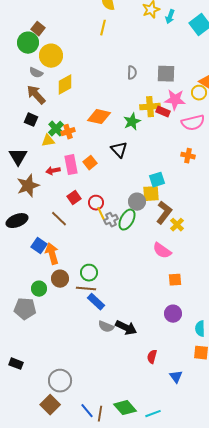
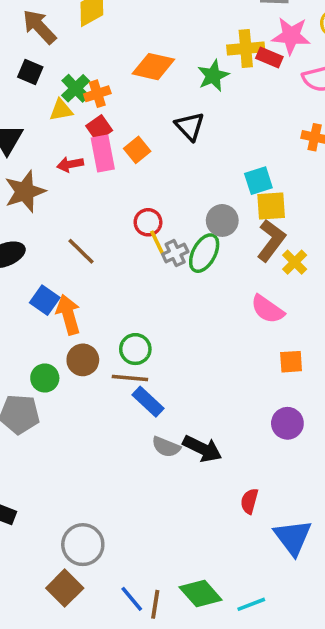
yellow square: (151, 194) -> (271, 206), moved
red square: (74, 198) -> (99, 128), moved
blue triangle: (176, 377) -> (293, 537), size x1.6

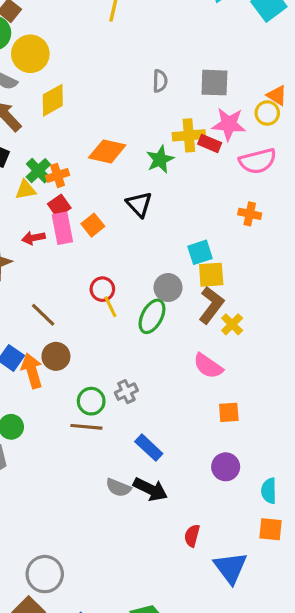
gray cross: (175, 253) -> (126, 392), moved
brown circle: (83, 360) -> (56, 356), moved
blue rectangle: (148, 402) -> (149, 448), moved

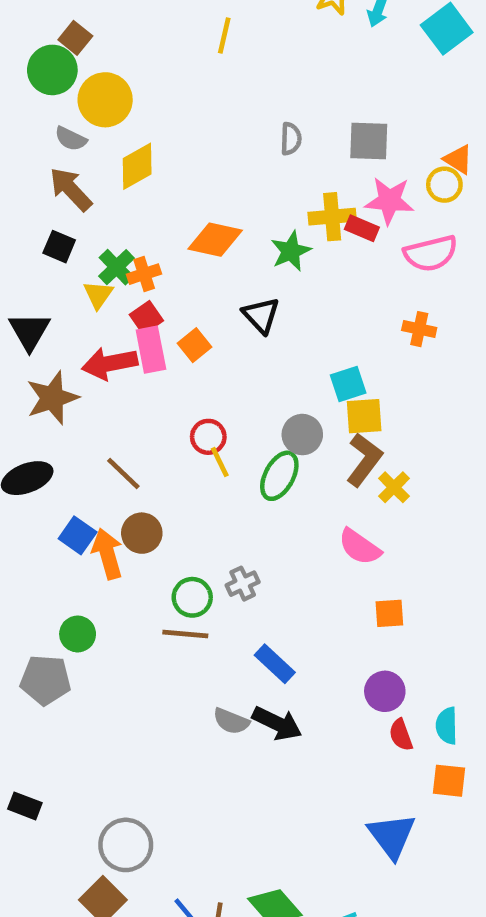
yellow triangle: (26, 190) -> (98, 295), turned -45
red arrow: (34, 238) -> (110, 363), size x1.6
red semicircle: (192, 536) -> (401, 735), moved, turned -35

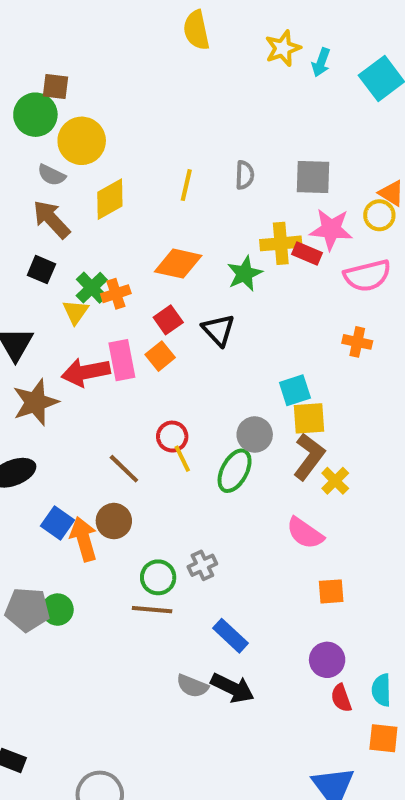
yellow line: (224, 36) -> (186, 185), moved
brown square: (75, 38) -> (56, 86), turned -32
red square: (146, 318) -> (168, 320), moved
brown line: (123, 473) -> (124, 469), moved
gray pentagon: (45, 680) -> (27, 610), moved

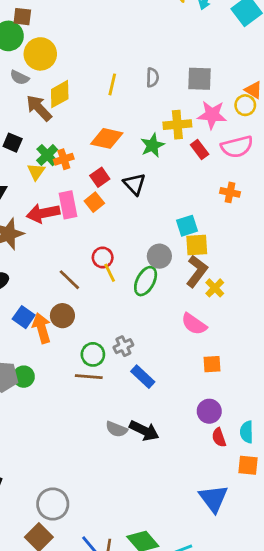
brown arrow: (51, 219) -> (39, 108), moved
red rectangle: (307, 253) -> (200, 149), moved, turned 30
blue rectangle: (231, 636) -> (143, 377), moved

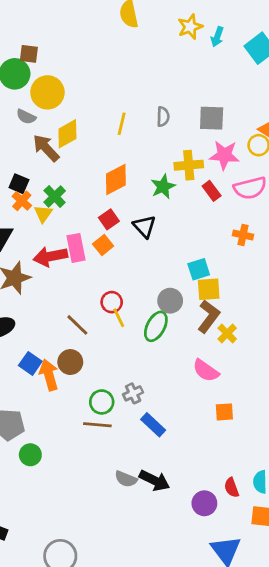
orange diamond: (107, 138) -> (116, 179), turned -40
orange cross: (64, 159) -> (22, 201), moved, turned -30
green circle: (24, 377) -> (30, 455), moved
purple circle: (209, 411) -> (204, 503), moved

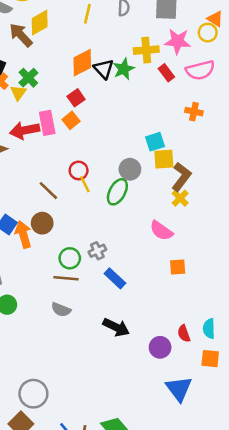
black triangle: (144, 226) -> (104, 69), moved
brown L-shape: (209, 316) -> (181, 177), moved
gray semicircle: (126, 479) -> (61, 310), moved

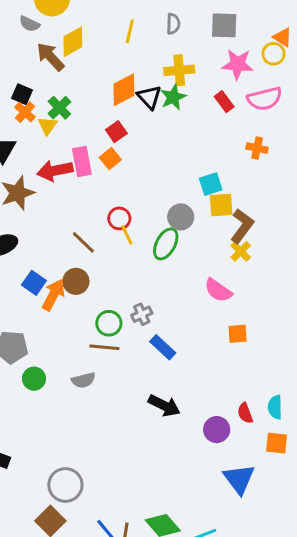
yellow cross: (146, 50) -> (179, 70), moved
orange arrow: (23, 234) -> (53, 295), turned 44
gray semicircle: (61, 310) -> (83, 380), moved, turned -36

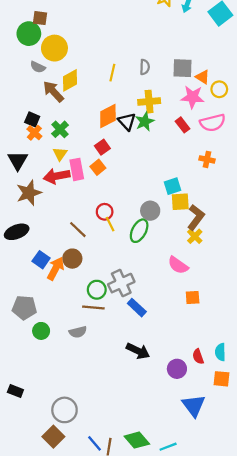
orange triangle: (283, 37) -> (203, 77), moved
yellow triangle: (47, 126) -> (60, 154), moved
gray cross: (142, 314) -> (121, 283), size x1.6

